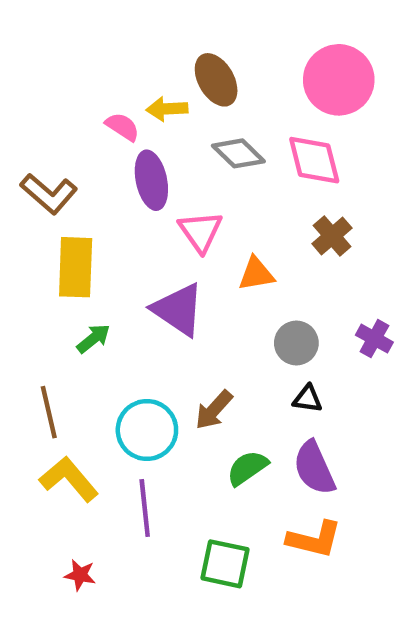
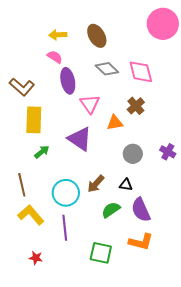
pink circle: (339, 80) -> (163, 24), moved
yellow arrow: (167, 109) -> (58, 35), moved
brown cross: (332, 236) -> (136, 106), moved
black triangle: (308, 399) -> (126, 185), moved

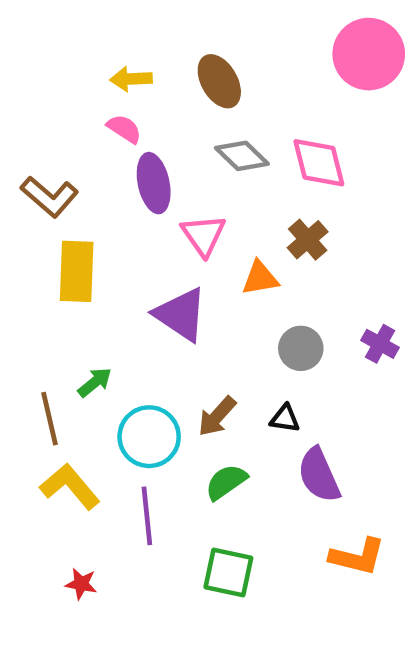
green arrow: (42, 152) -> (95, 382), moved
green semicircle: (111, 210) -> (226, 482), moved
orange L-shape: (141, 242) -> (357, 557), moved

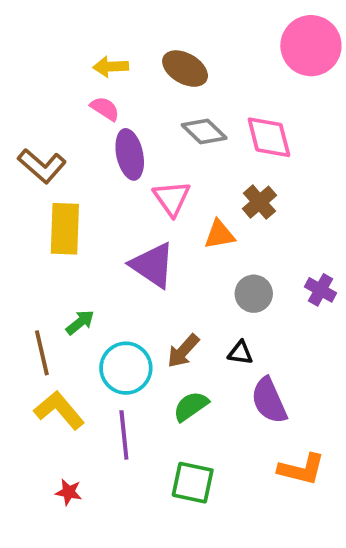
brown ellipse: (219, 81) -> (185, 69), turned -30

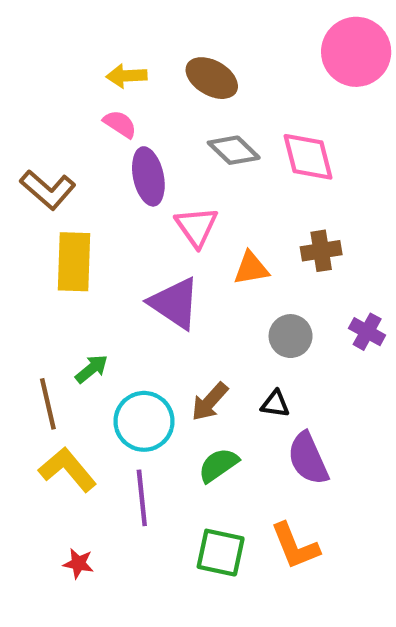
brown cross: (259, 202) -> (321, 251), moved, turned 32
orange L-shape: (301, 469) -> (295, 546), moved, turned 54

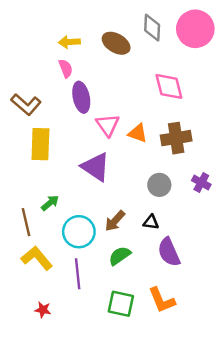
pink semicircle: (120, 124) -> (66, 68), turned 36
gray diamond: (234, 150) -> (152, 28), moved, turned 48
brown cross: (321, 251) -> (176, 138), size x1.4
orange triangle: (251, 268) -> (138, 133), moved, turned 30

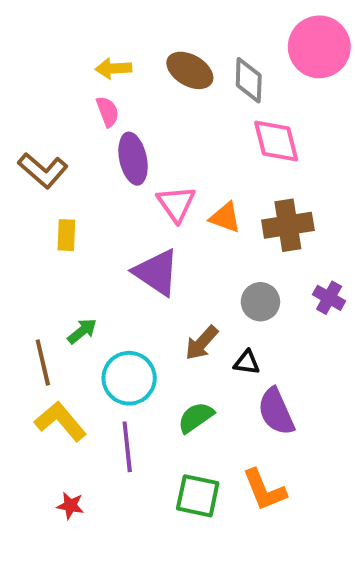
gray diamond: (152, 28) -> (249, 80), moved
yellow rectangle: (40, 144) -> (66, 235), size x0.6
brown arrow: (115, 221) -> (202, 343), moved

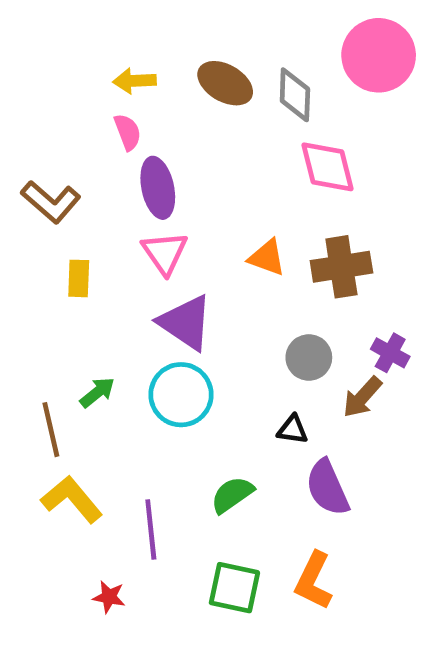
pink triangle: (176, 204) -> (165, 253), moved
brown arrow: (202, 343) -> (362, 397), moved
cyan circle: (129, 378) -> (181, 395), moved
orange L-shape: (264, 490) -> (314, 581), turned 48
red star: (70, 506) -> (109, 597), moved

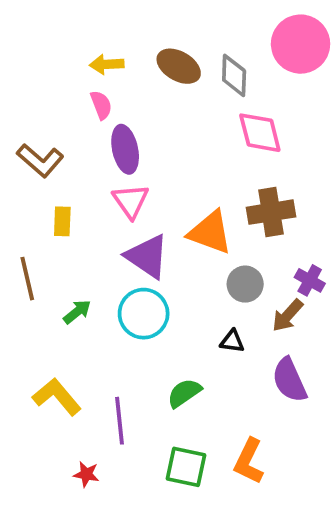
orange triangle: (267, 258) -> (210, 232), moved, size x1.5
brown line: (51, 430) -> (27, 279), moved
purple semicircle: (327, 488) -> (289, 380), moved

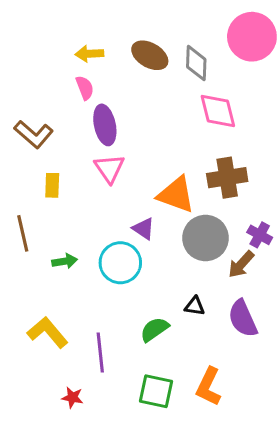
purple triangle: (147, 256) -> (144, 229), moved, size x0.6
gray circle: (245, 284) -> (206, 238), size x1.5
green arrow: (77, 312) -> (65, 261), turned 30
black triangle: (232, 341) -> (195, 306), moved

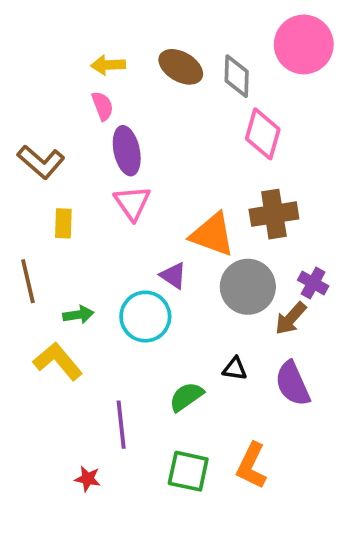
pink diamond: (218, 111) -> (263, 134), turned 30
yellow L-shape: (48, 332) -> (58, 361), moved

